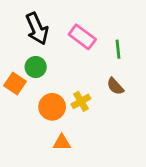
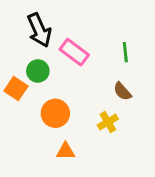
pink rectangle: (82, 37) -> (74, 52), moved
yellow cross: (81, 101) -> (108, 122), moved

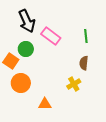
brown semicircle: (122, 91) -> (84, 63), turned 48
orange circle: (55, 113) -> (21, 83), moved

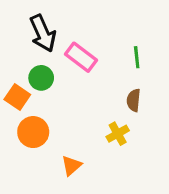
orange triangle: (45, 104) -> (71, 165), turned -40

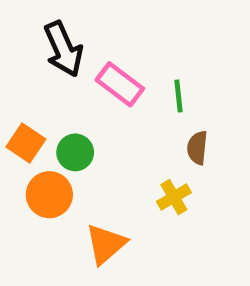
green line: (137, 57) -> (179, 96), moved
green circle: (41, 78) -> (75, 152), moved
orange triangle: (71, 165) -> (106, 244), size x1.4

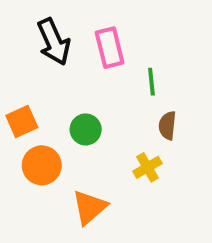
pink rectangle: (120, 84) -> (110, 48), moved, turned 39
orange square: (26, 143) -> (22, 122), turned 32
green circle: (75, 152) -> (86, 129), moved

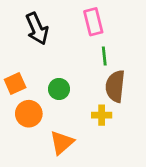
pink rectangle: (110, 48) -> (93, 22), moved
brown semicircle: (167, 125) -> (115, 86), size x1.6
yellow cross: (147, 167) -> (102, 115), turned 30

